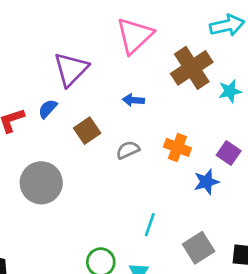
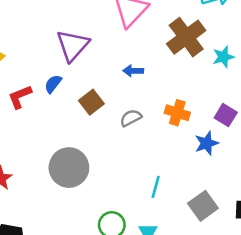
gray circle: (41, 183) -> (69, 168), moved

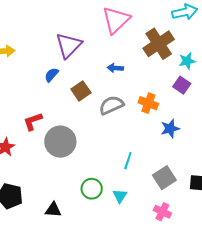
red L-shape: (20, 97) -> (33, 121), moved
purple square: (226, 115) -> (182, 85), moved
gray semicircle: (131, 118) -> (111, 105), size x1.4

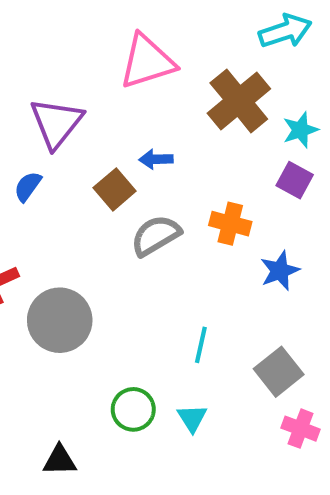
pink triangle: (116, 20) -> (147, 62), turned 32
brown square: (81, 91) -> (115, 189), moved
pink cross: (162, 212) -> (301, 429), moved

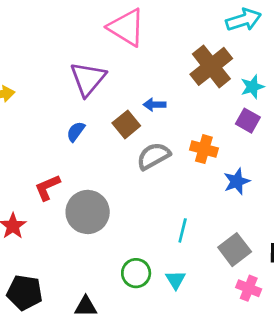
pink triangle: (147, 62) -> (126, 27), moved, turned 48
blue semicircle: (28, 186) -> (76, 132), moved

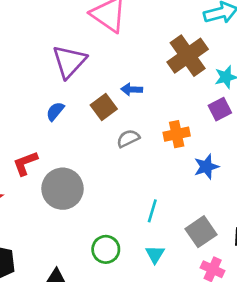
purple square: (248, 121) -> (220, 109), turned 30
orange cross: (204, 149) -> (177, 134), turned -30
gray semicircle: (153, 156) -> (128, 138), size x0.7
cyan triangle: (176, 280) -> (155, 254), moved

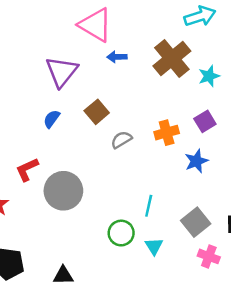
blue arrow: (132, 89) -> (117, 57), moved
purple square: (220, 109) -> (205, 121), moved
green circle: (106, 249) -> (121, 233), moved

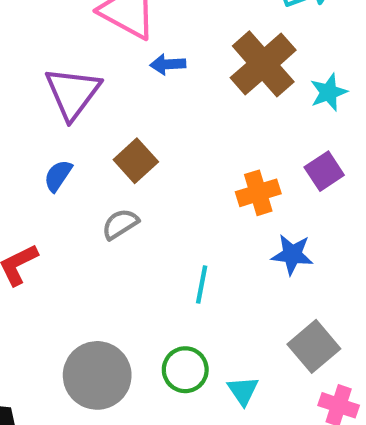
gray semicircle: (121, 140) -> (120, 224), moved
blue star: (196, 161) -> (292, 255), moved, turned 30
gray circle: (63, 191) -> (97, 375), moved
cyan line: (149, 206) -> (202, 285), moved

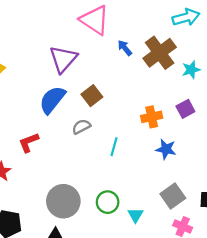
blue arrow: (168, 64) -> (125, 48), moved, turned 49
blue semicircle: (58, 176) -> (52, 100), size x1.8
cyan line: (202, 285) -> (114, 147), moved

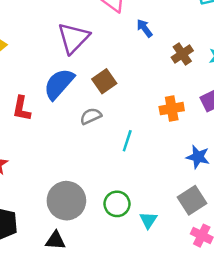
brown cross: (160, 53) -> (182, 54), moved, size x0.6
red L-shape: (29, 142) -> (22, 109), moved, turned -60
blue star: (166, 149) -> (198, 157), moved

